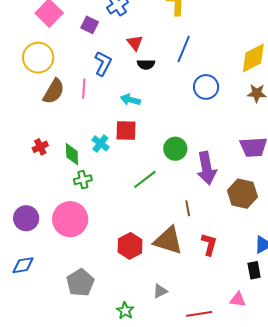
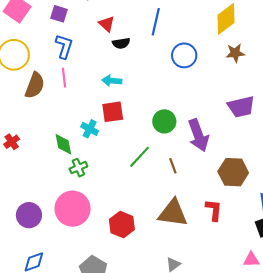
blue L-shape: (103, 63) -> (64, 46), moved
red cross: (40, 147) -> (12, 142), moved
brown hexagon: (242, 194) -> (233, 172), moved
brown line: (188, 208) -> (173, 166), moved
red hexagon: (130, 246) -> (122, 225), moved

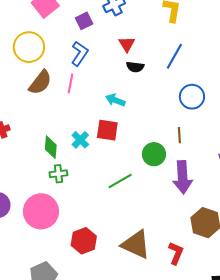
purple square: (59, 14) -> (84, 21), turned 30
brown line: (173, 166) -> (179, 135), moved

